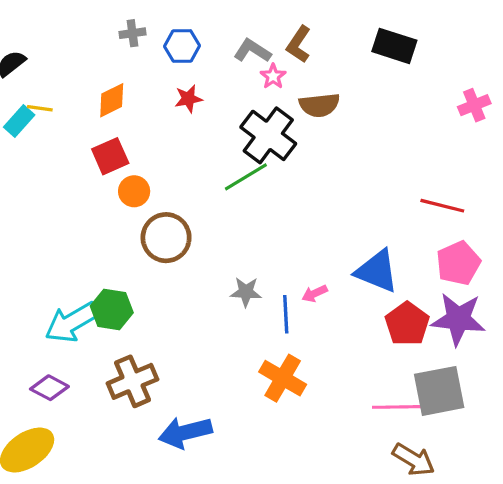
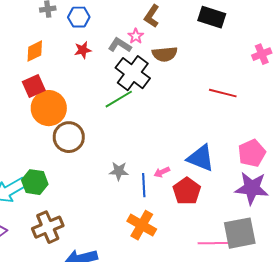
gray L-shape: (252, 51) -> (120, 45), moved
orange circle: (134, 191) -> (49, 108), size x1.8
red line: (442, 206) -> (223, 93), moved
red pentagon: (407, 324) -> (187, 191), moved

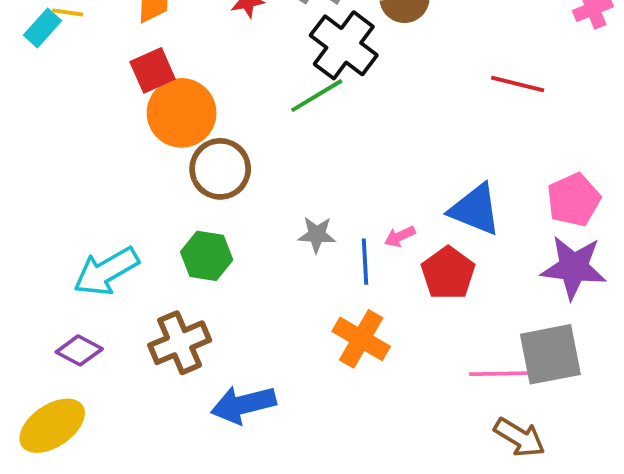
green hexagon: (35, 182) -> (207, 256), moved

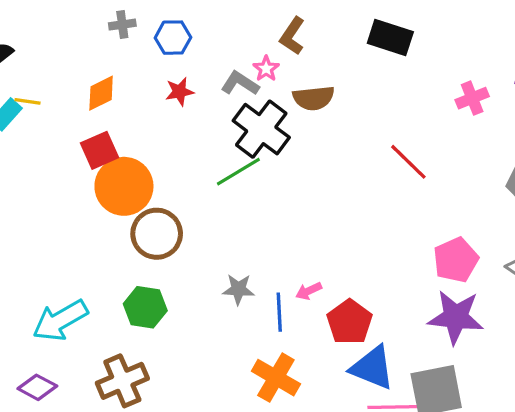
red line: (518, 84) -> (408, 162), turned 30
blue triangle: (475, 209) -> (372, 368), moved

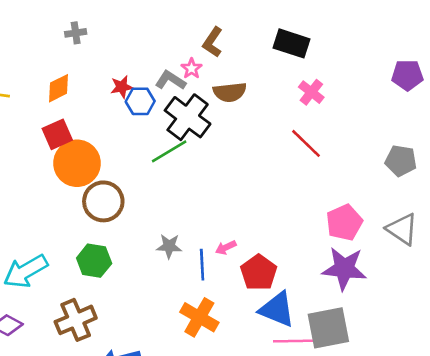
blue hexagon: (173, 38) -> (140, 101), moved
pink cross: (472, 98) -> (311, 92), moved, turned -30

